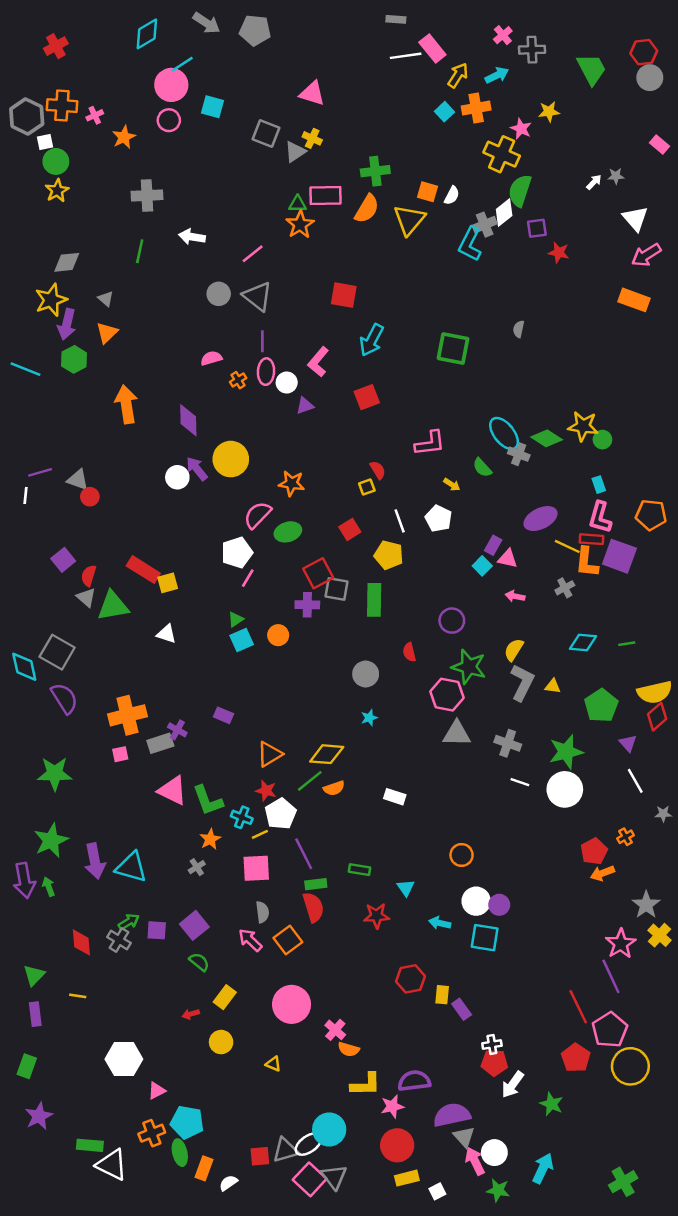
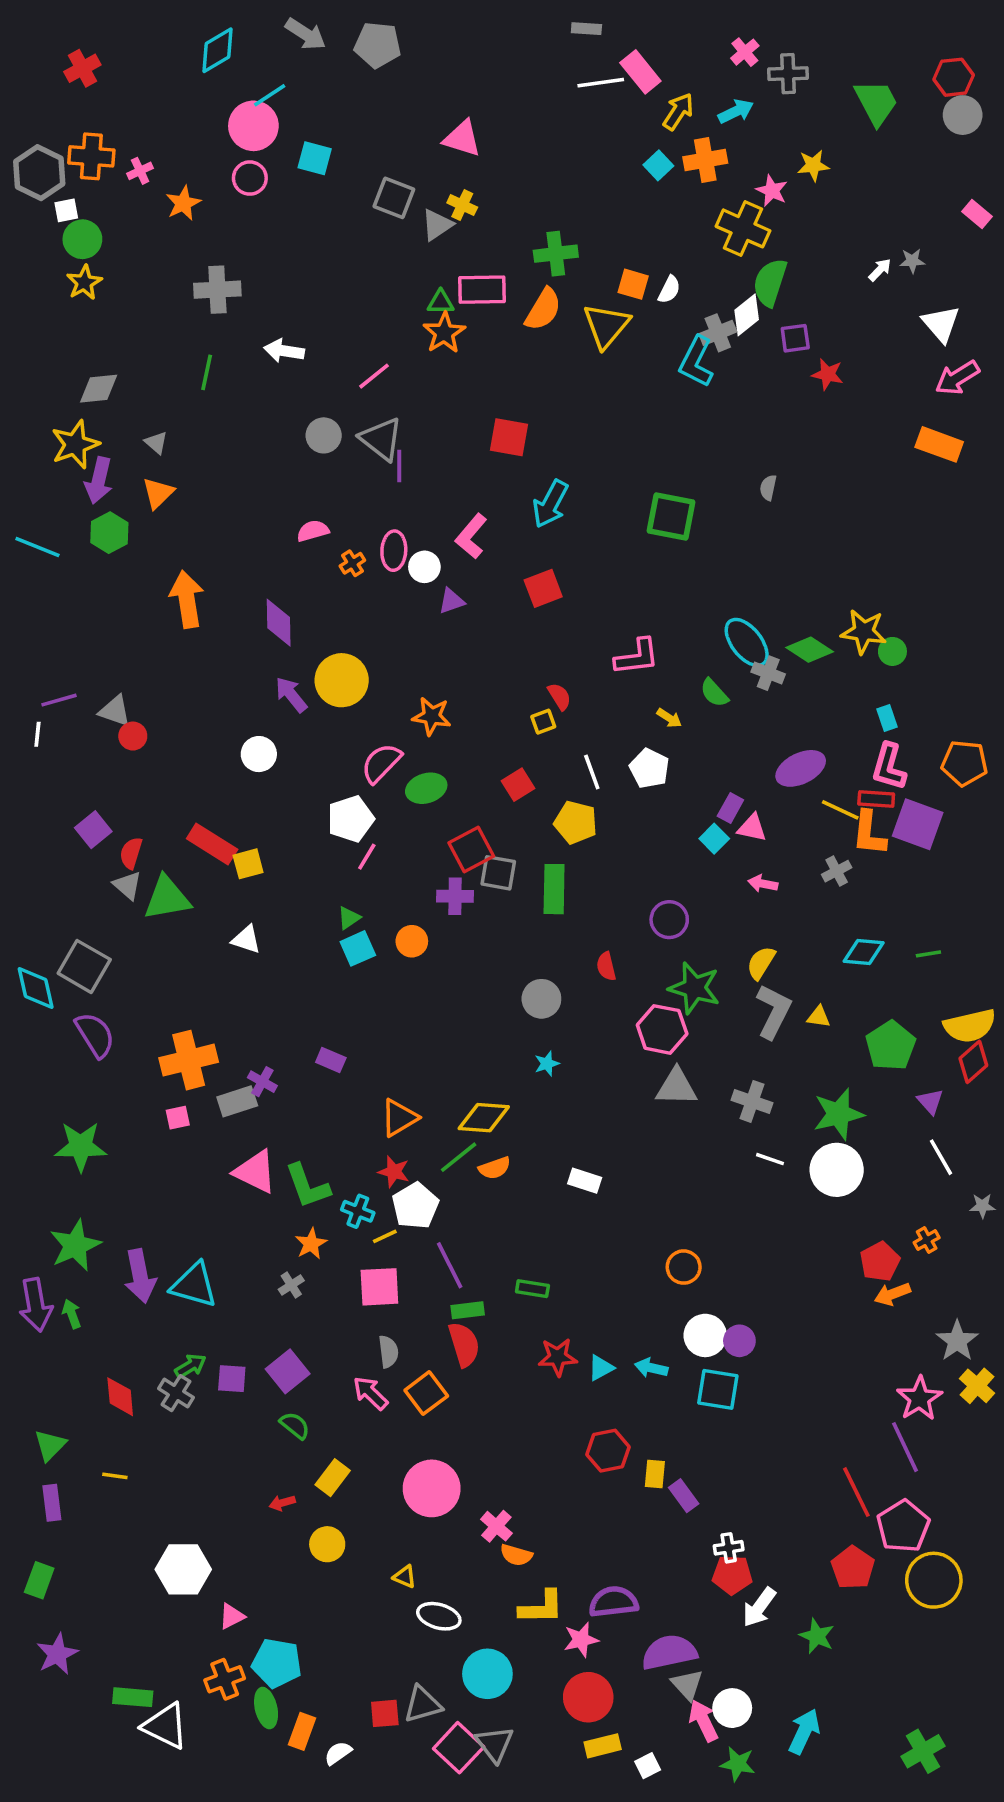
purple line: (262, 341) -> (399, 466), moved
white circle: (177, 477) -> (259, 754), moved
cyan triangle: (406, 888) -> (601, 1368), moved, turned 36
white ellipse: (309, 1144) -> (439, 1616), moved, turned 52

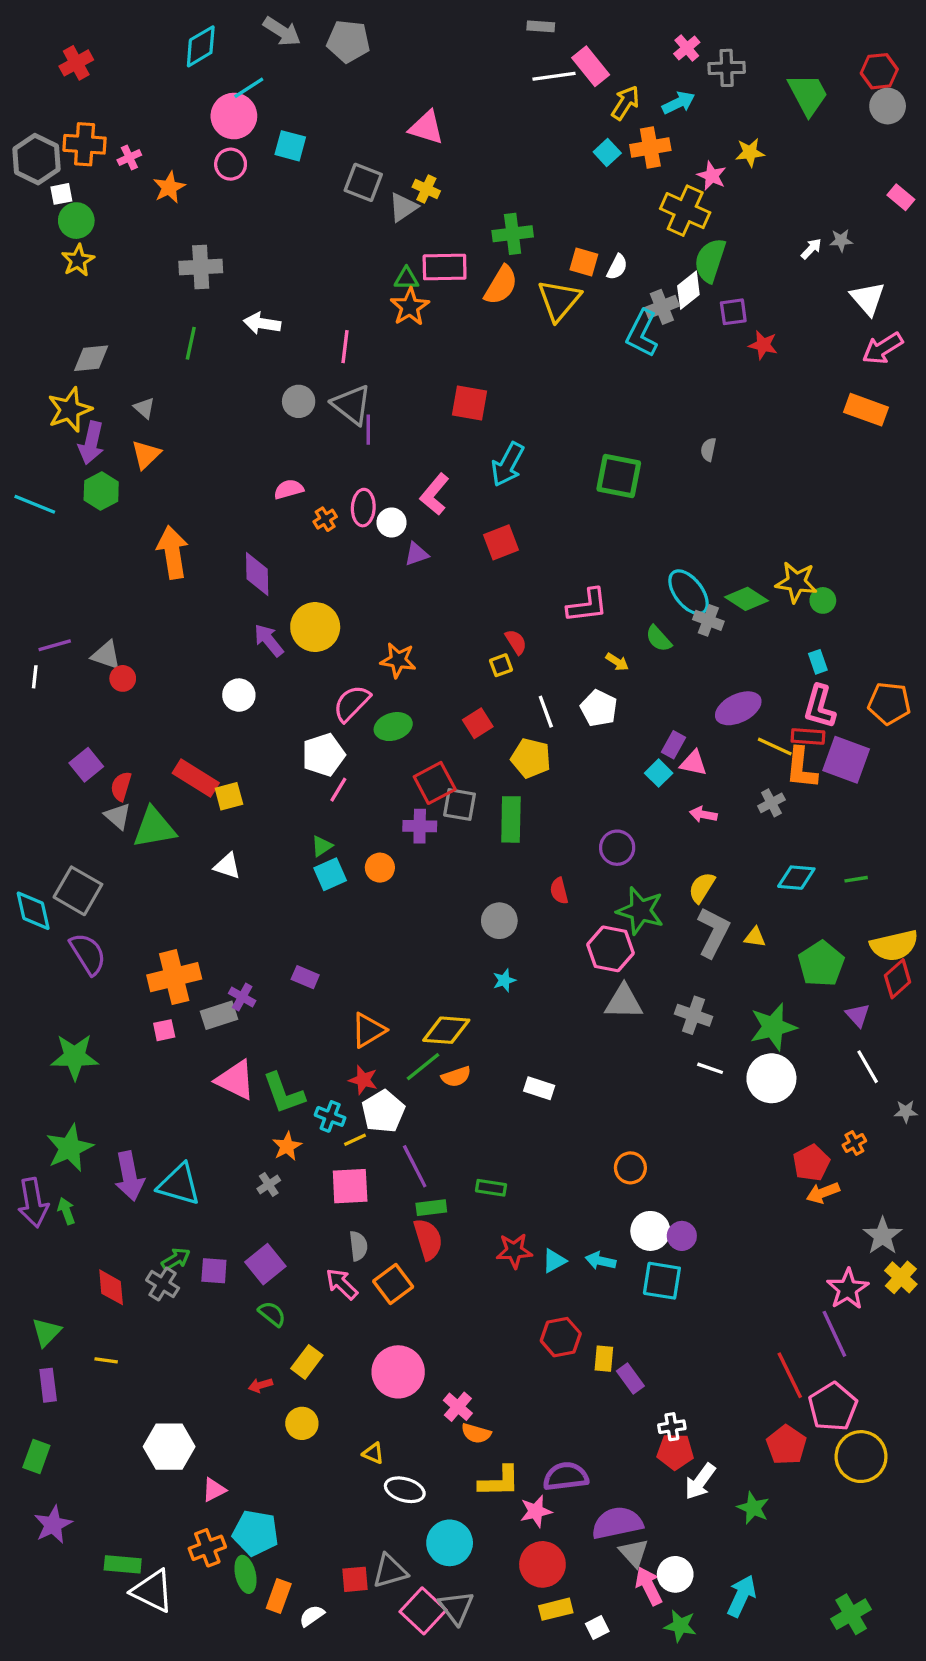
pink line: (374, 376) -> (345, 347), turned -44

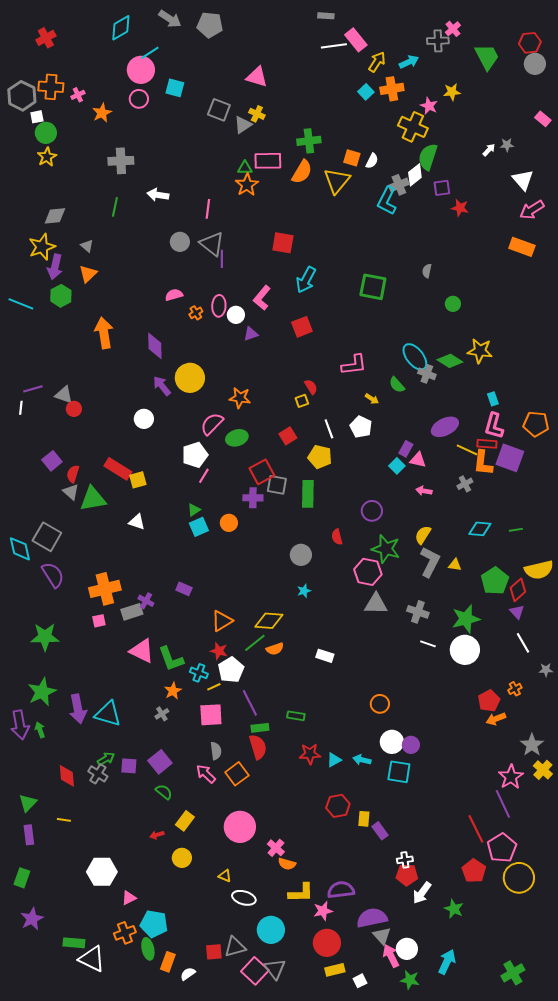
pink cross: (687, 48) -> (453, 29), moved
green circle: (823, 600) -> (453, 304), moved
red diamond: (898, 979) -> (518, 590), moved

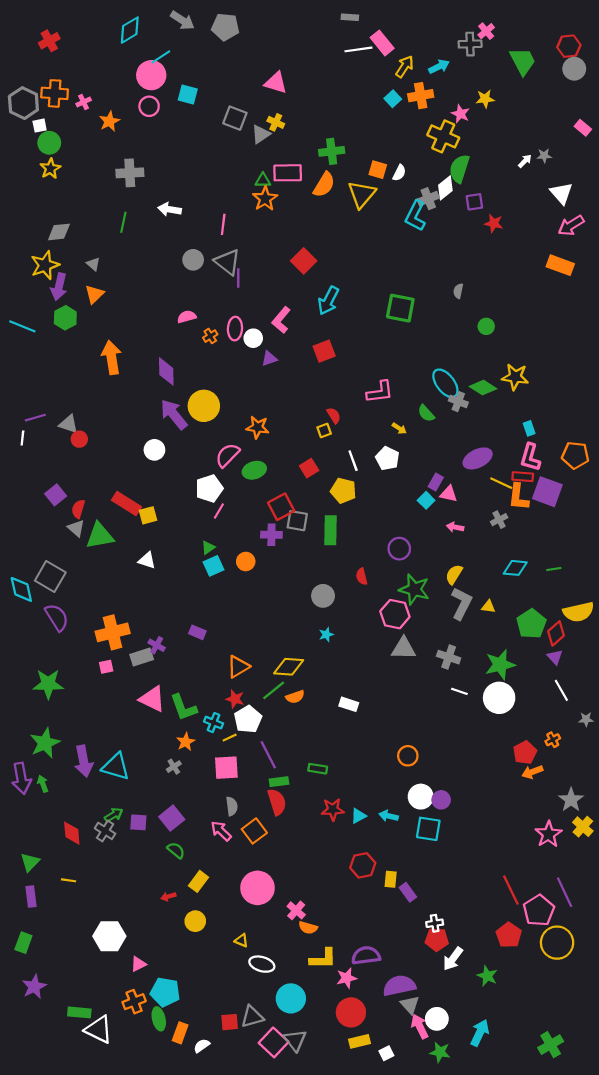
red square: (283, 243) -> (304, 261), turned 35
purple arrow: (162, 386) -> (174, 414), size x1.4
purple line: (503, 804) -> (565, 892), moved

